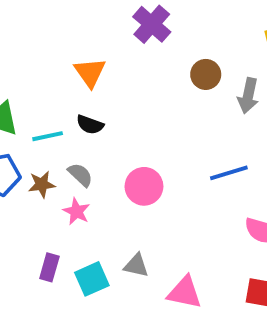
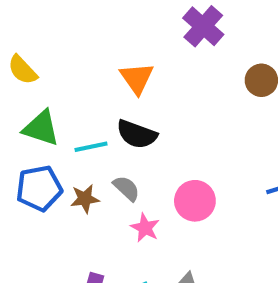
black semicircle: (90, 125) -> (137, 134), size x1.4
pink star: (76, 211) -> (145, 228), moved

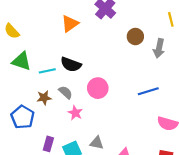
orange triangle: (137, 78) -> (70, 24), moved, turned 30
blue pentagon: (39, 188) -> (23, 117), moved, turned -30
pink circle: (195, 201) -> (98, 88), moved

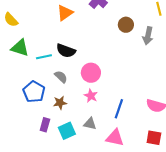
blue line: (148, 91) -> (119, 109), moved, turned -54
brown star: (44, 98) -> (60, 103), moved
pink star: (75, 113) -> (91, 96), moved
blue pentagon: (23, 117) -> (34, 92), moved

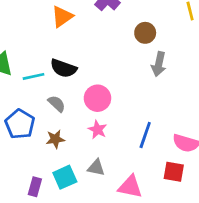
gray arrow: (148, 36) -> (159, 64), moved
blue line: (119, 109) -> (145, 135), moved
purple rectangle: (45, 125) -> (35, 187), moved
red square: (154, 138) -> (174, 172), moved

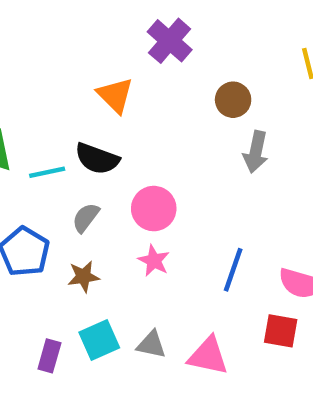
orange triangle: (62, 16) -> (115, 95), moved, turned -40
gray semicircle: (57, 104) -> (86, 218), turned -96
gray triangle: (96, 168) -> (151, 345), moved

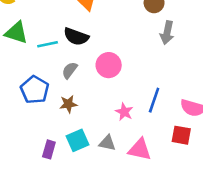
pink star: (154, 261) -> (124, 112), moved

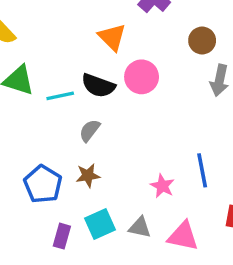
pink circle: (109, 65) -> (142, 77), moved
blue pentagon: (35, 90) -> (43, 184), moved
blue line: (154, 100) -> (202, 170), turned -30

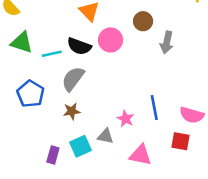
brown circle: (202, 41) -> (143, 21), moved
gray semicircle: (90, 131) -> (73, 79), size x1.5
blue pentagon: (43, 184) -> (30, 94), moved
gray triangle: (140, 227) -> (106, 136), moved

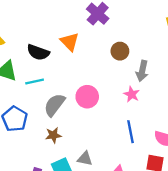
pink circle: (111, 40) -> (87, 97), moved
black semicircle: (79, 46) -> (38, 52), moved
pink star: (126, 119) -> (132, 94), moved

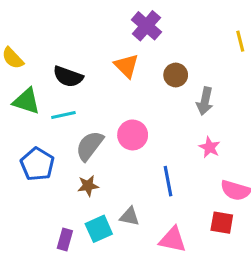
orange triangle: (70, 42) -> (126, 66), moved
pink star: (132, 94) -> (210, 147), moved
blue line: (130, 132) -> (168, 181), moved

